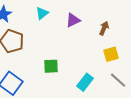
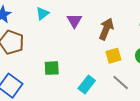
purple triangle: (73, 20) -> (74, 21), turned -35
brown arrow: (104, 28) -> (106, 29), size x1.5

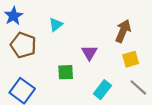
cyan triangle: (42, 13) -> (56, 24), moved
purple triangle: (74, 21) -> (89, 53), moved

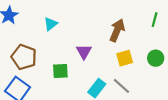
brown pentagon: (23, 45) -> (24, 57), moved
gray line: (138, 87) -> (121, 86), moved

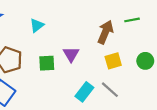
green line: (155, 20) -> (132, 20), moved, turned 64
green square: (60, 71) -> (47, 63), moved

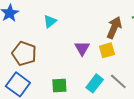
yellow square: (113, 61) -> (107, 50), moved
green square: (47, 63) -> (59, 86), moved

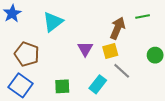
cyan triangle: (50, 21) -> (53, 22), size x1.5
gray line: (118, 81) -> (122, 71), moved

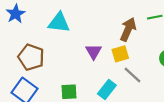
cyan triangle: (53, 22) -> (59, 23), turned 45

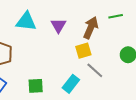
purple triangle: (94, 52) -> (58, 26), moved

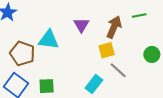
cyan triangle: (26, 21) -> (49, 40), moved
green square: (36, 86) -> (47, 86), moved

